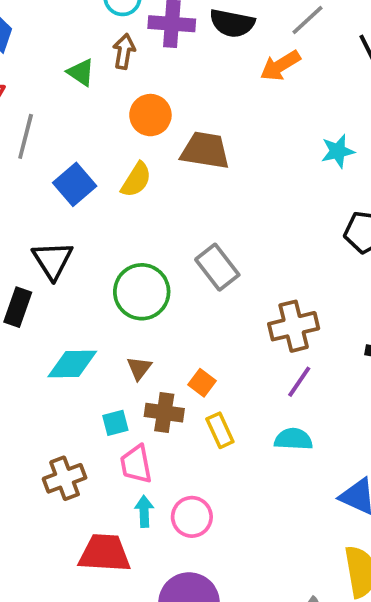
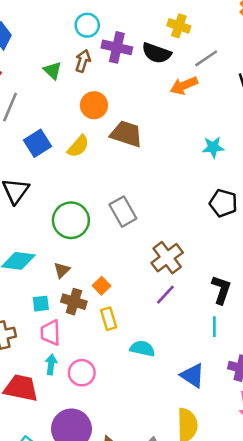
brown cross: (294, 326) -> (167, 258), turned -32
cyan semicircle: (293, 439) -> (142, 349), moved

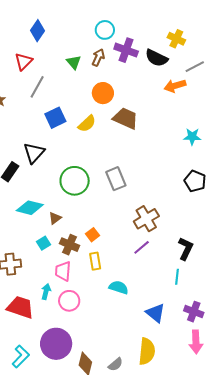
brown triangle: (62, 270) -> (55, 218), moved
cyan square: (41, 304) -> (44, 243), turned -32
pink trapezoid: (50, 333) -> (63, 271), moved

